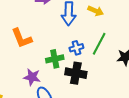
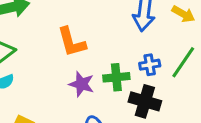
purple star: (32, 77) -> (81, 84), moved

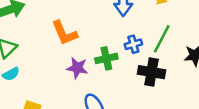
black cross: (145, 101) -> (152, 72), moved

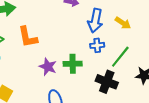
orange L-shape: (64, 33) -> (28, 37), moved
blue cross: (133, 44) -> (97, 45), moved

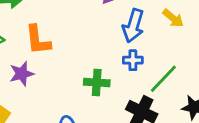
yellow arrow: (123, 23) -> (173, 18), moved
purple star: (48, 67) -> (22, 74), moved, turned 30

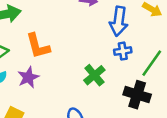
green cross: (97, 83) -> (94, 75), turned -35

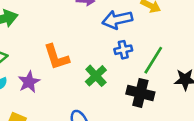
blue arrow: (119, 21) -> (117, 20), turned 72
orange L-shape: (38, 46) -> (56, 57), moved

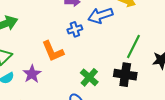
blue cross: (123, 50) -> (75, 29), moved
green cross: (96, 76) -> (89, 77), moved

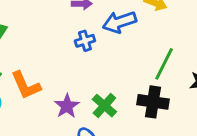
orange L-shape: (53, 51) -> (26, 85), moved
purple star: (32, 74) -> (67, 106), moved

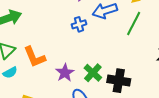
green line: (164, 64) -> (134, 24), moved
black cross: (153, 102) -> (119, 81), moved

